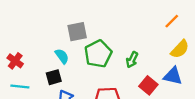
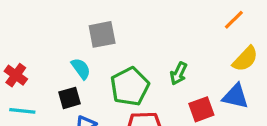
green pentagon: (98, 54) -> (130, 87), moved
red square: (148, 85) -> (201, 109), turned 30

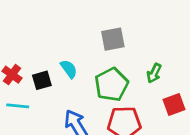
gray square: (102, 34) -> (113, 39), moved
black square: (70, 98) -> (42, 80), moved

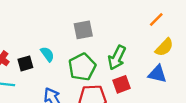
green arrow: (154, 73) -> (117, 58), size x1.5
red square: (174, 104) -> (121, 84), moved

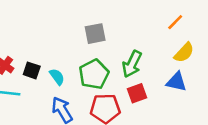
cyan semicircle: (47, 54) -> (57, 77), moved
black square: (25, 63) -> (32, 70), turned 35

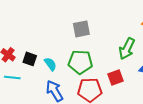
green arrow: (132, 64) -> (127, 49), moved
green pentagon: (94, 74) -> (80, 62), turned 30

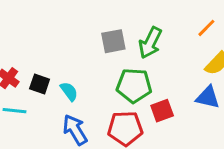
green arrow: (127, 49) -> (150, 43), moved
green pentagon: (80, 62) -> (134, 86), moved

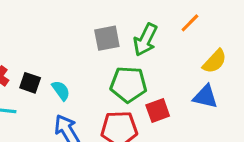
orange line: (206, 28) -> (190, 23), moved

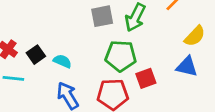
black square: (30, 83) -> (36, 55), turned 36
cyan semicircle: (61, 91) -> (62, 61), turned -30

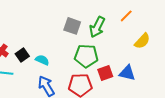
gray square: (102, 16) -> (72, 26), turned 30
blue triangle: (187, 66) -> (127, 73), moved

